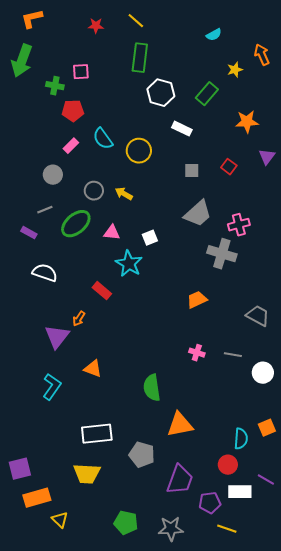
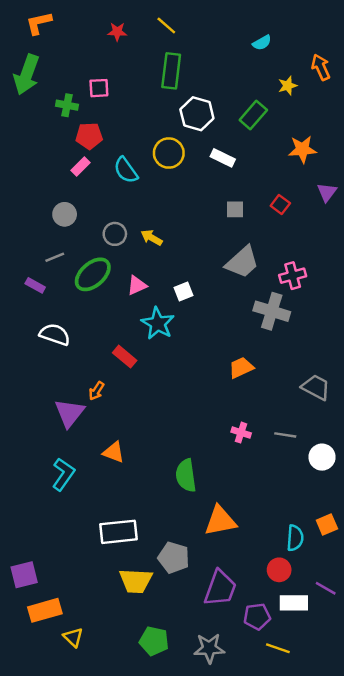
pink rectangle: (71, 146) -> (80, 167), moved
yellow circle: (139, 151) -> (169, 153), moved
pink triangle: (112, 233) -> (137, 285), turned -30
yellow trapezoid: (87, 474) -> (136, 581), moved

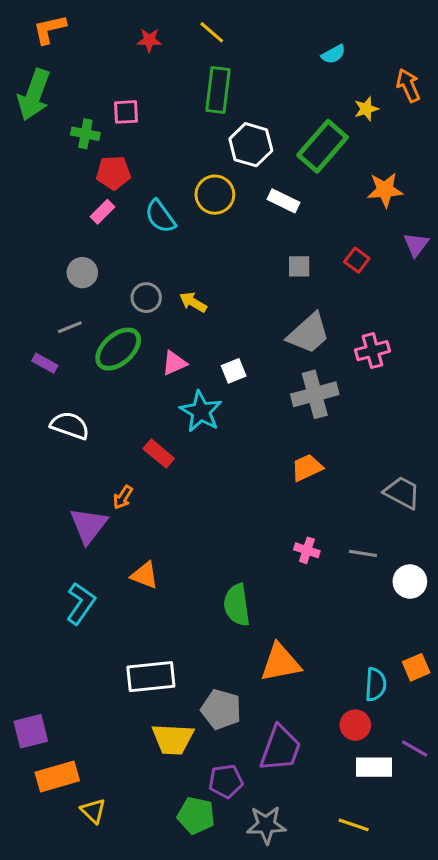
green rectangle: (253, 115) -> (323, 146), size x1.4
gray cross: (272, 311) -> (315, 394), moved, turned -32
purple pentagon: (257, 616) -> (226, 781), moved

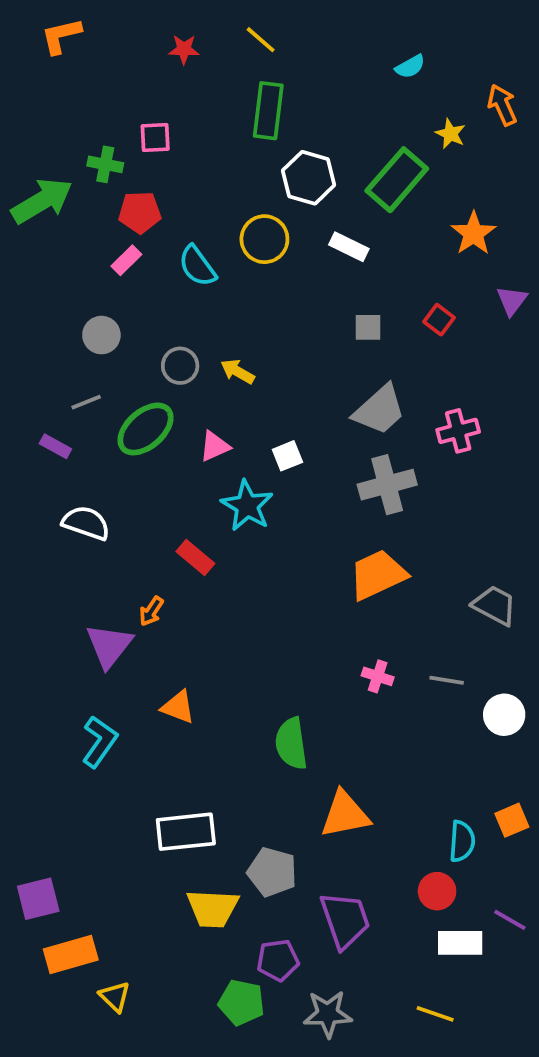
green arrow: (34, 95) -> (42, 201), moved, turned -141
yellow star: (366, 109) -> (450, 134), turned -30
orange star: (385, 190) -> (473, 233), turned -30
orange trapezoid: (307, 468) -> (378, 575), size x1.5
purple trapezoid: (280, 748) -> (345, 920), turned -39

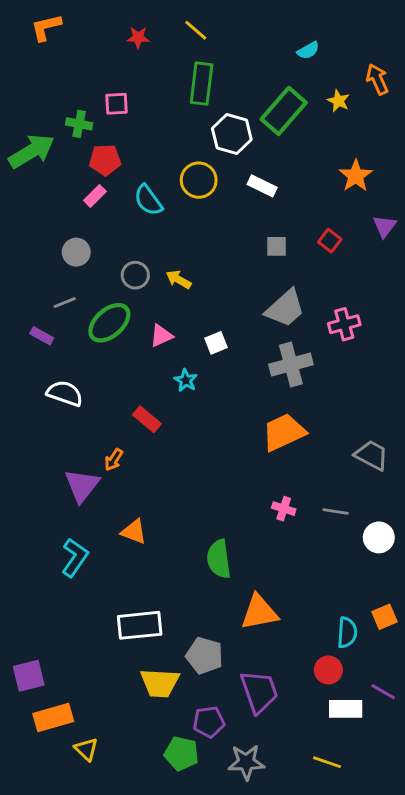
green rectangle: (397, 180) -> (284, 111), moved
cyan star: (247, 506) -> (186, 380), size x0.6

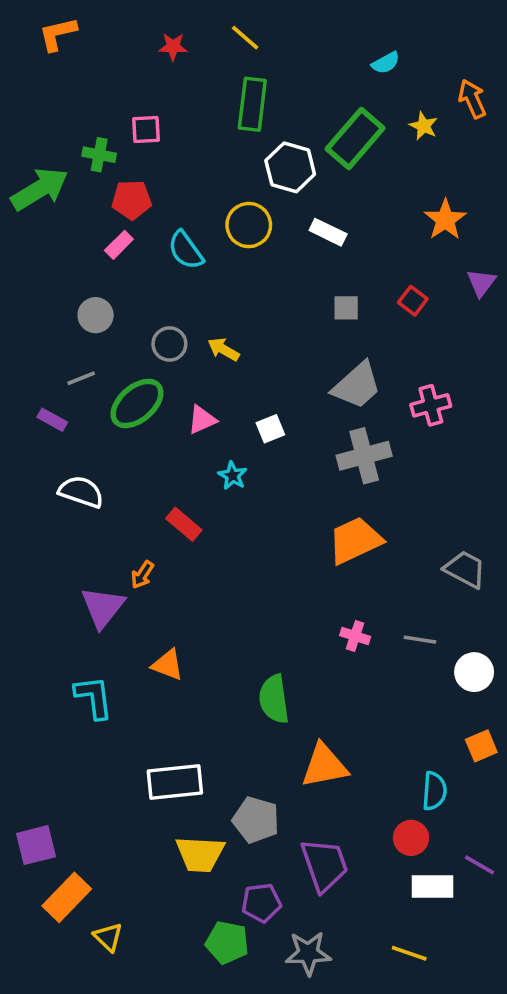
cyan L-shape: (75, 558) -> (94, 697), turned -42
orange square: (385, 617) -> (481, 746), moved
orange rectangle: (53, 718) -> (67, 897), turned -30

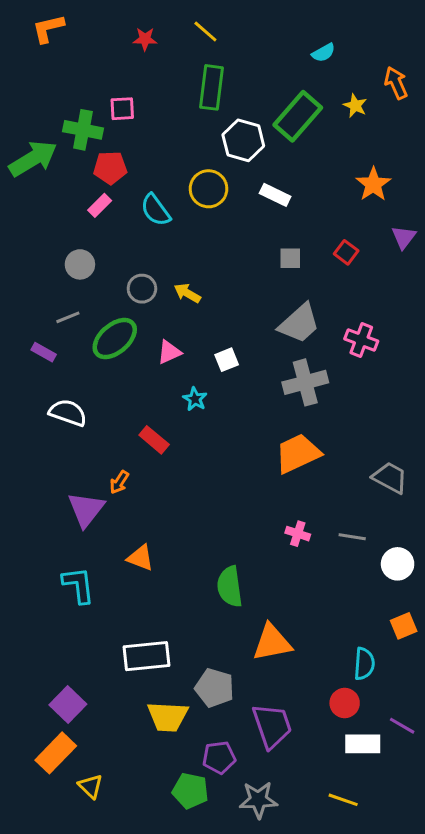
green cross: (99, 155) -> (83, 130), size x1.4
pink cross: (431, 405) -> (361, 340), turned 36
purple square: (36, 845) -> (68, 705), moved, turned -32

